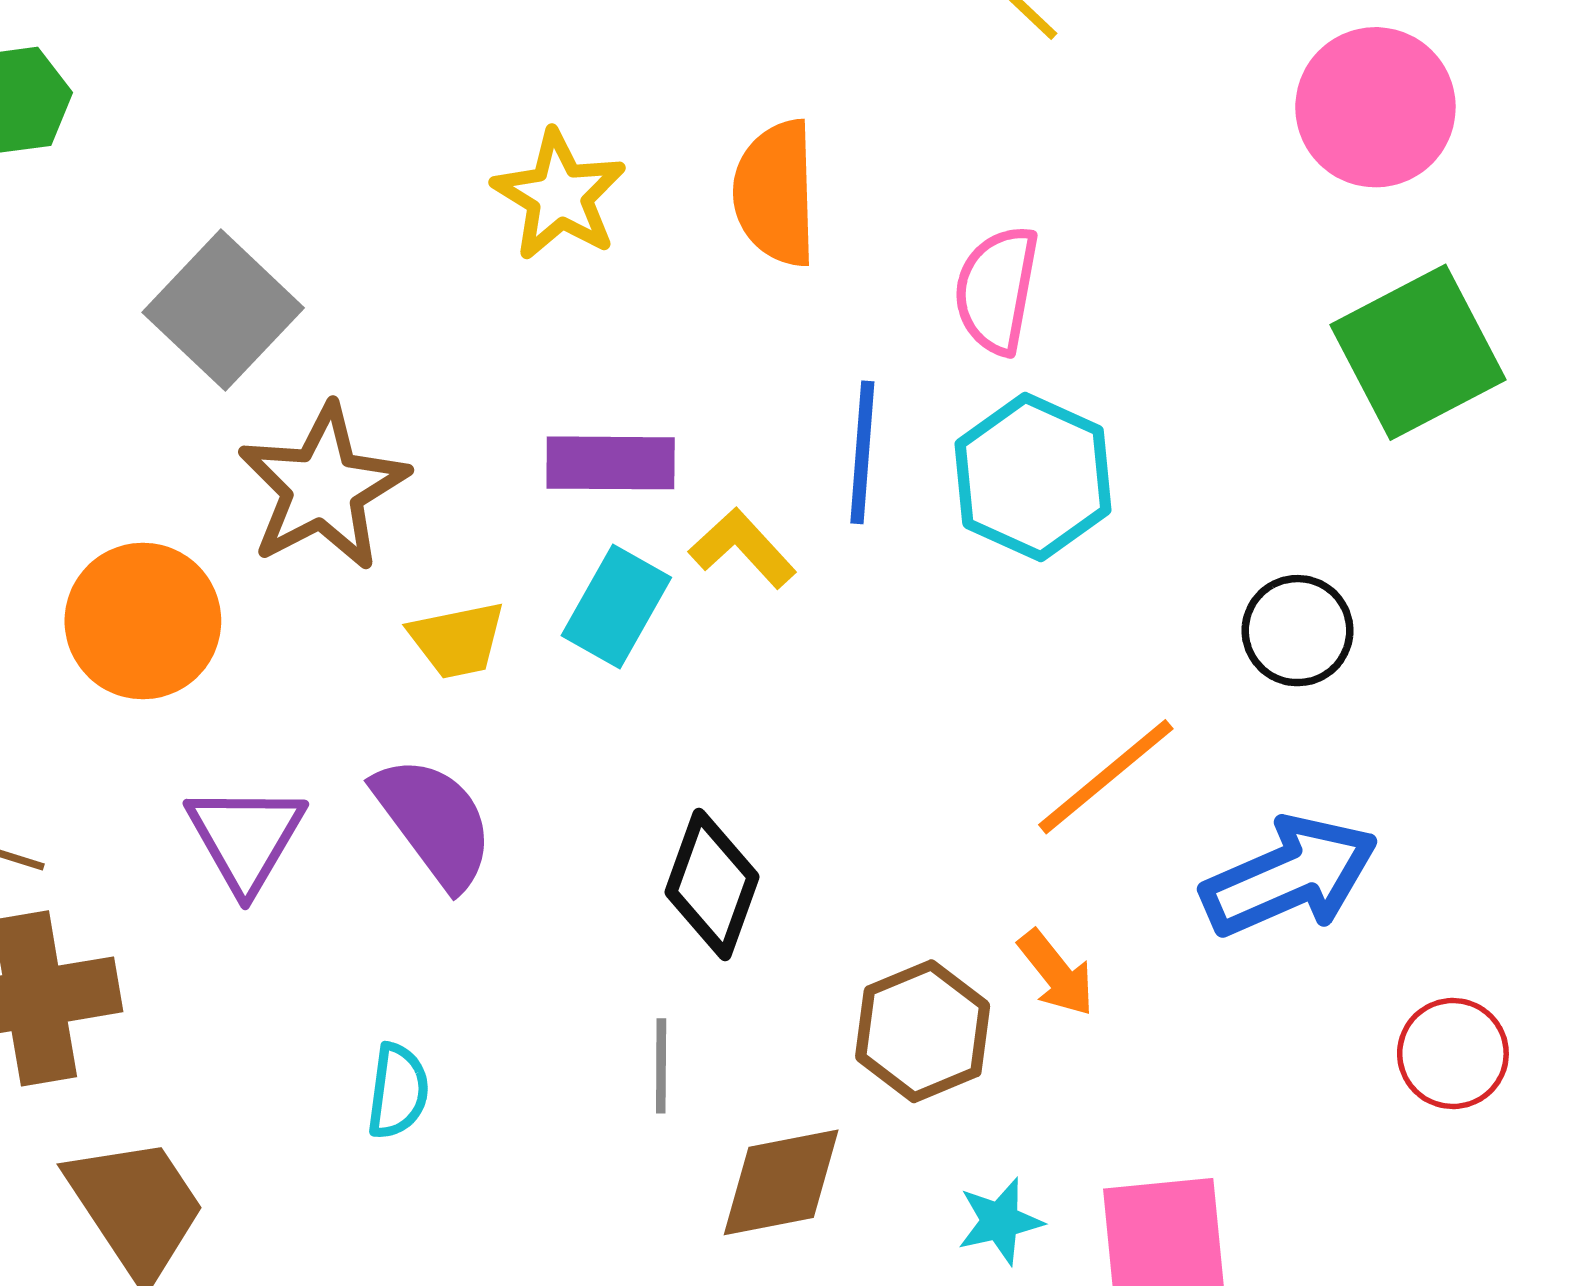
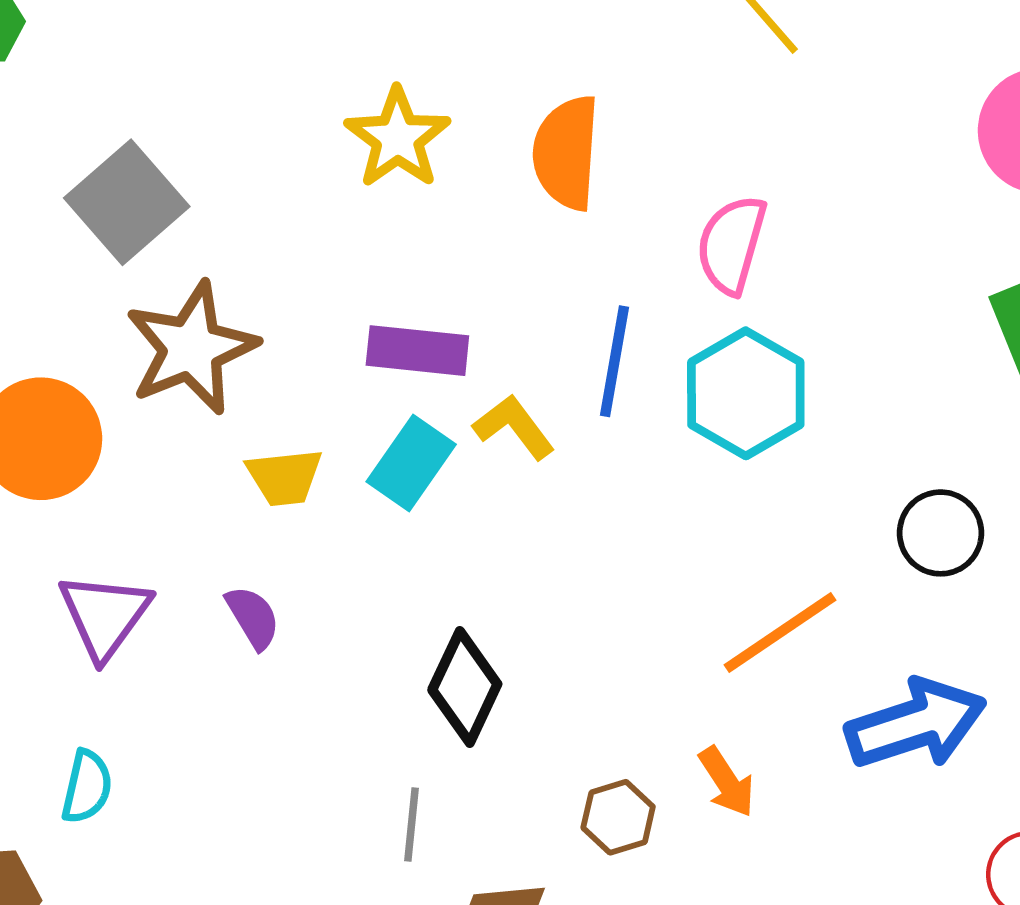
purple semicircle: (434, 822) -> (253, 617), size x0.6
brown hexagon: (923, 1031) -> (618, 817), size x0.7
cyan semicircle: (398, 1091) -> (87, 787), moved

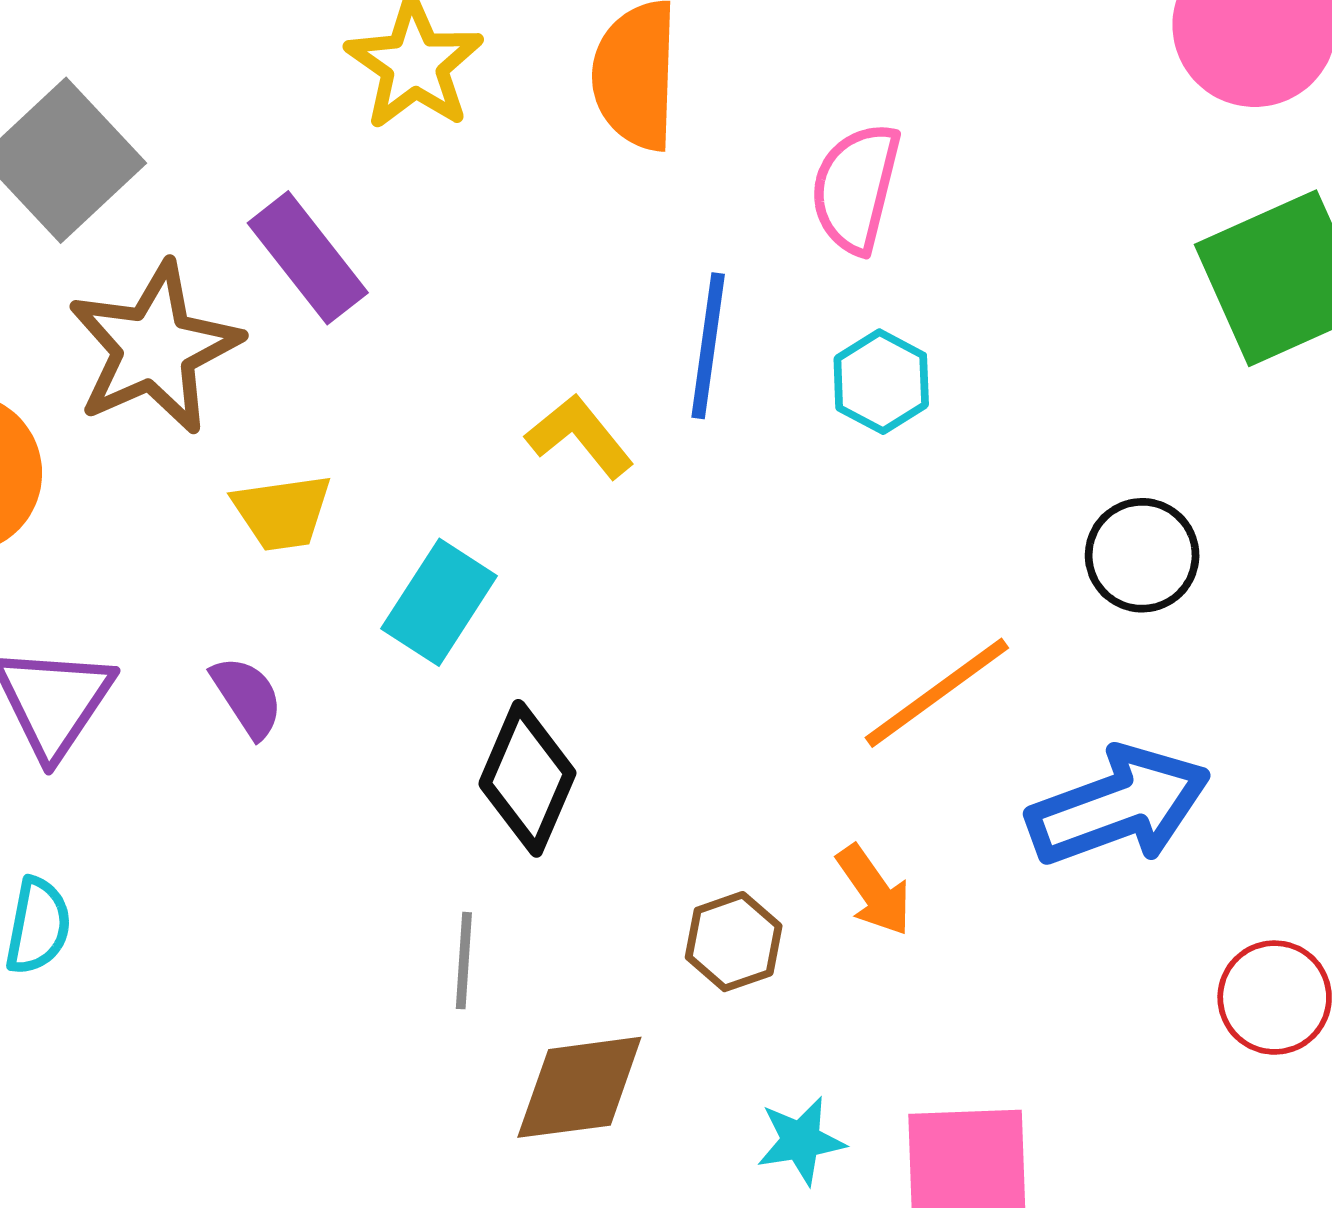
purple rectangle: (417, 351) -> (308, 258), moved, turned 48
cyan hexagon: (746, 393) -> (881, 382), size x0.6
cyan rectangle: (411, 463) -> (439, 602), moved

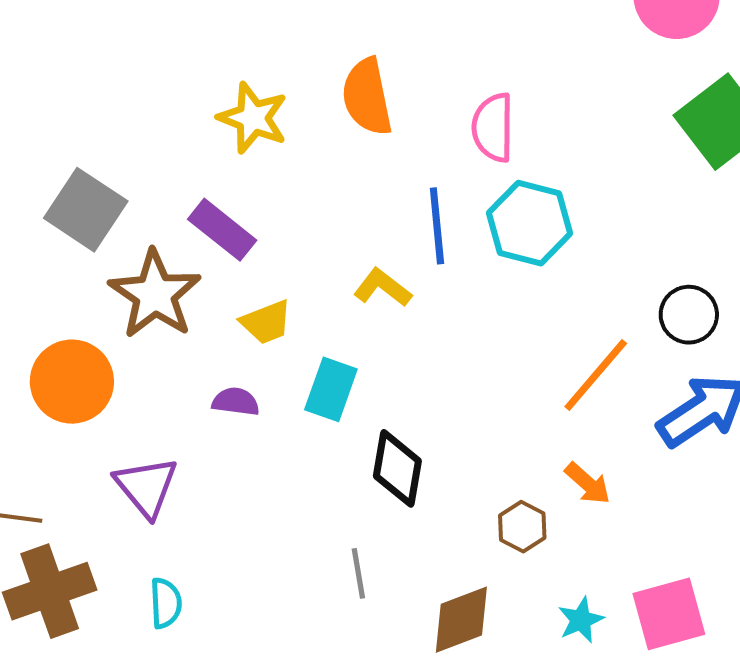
cyan hexagon: (881, 382) -> (530, 223), size x1.6
yellow trapezoid: (282, 512) -> (266, 322), moved
black circle: (1142, 555) -> (689, 315), moved
purple semicircle: (247, 697) -> (236, 402), moved, turned -36
gray line: (464, 961) -> (358, 573), moved

